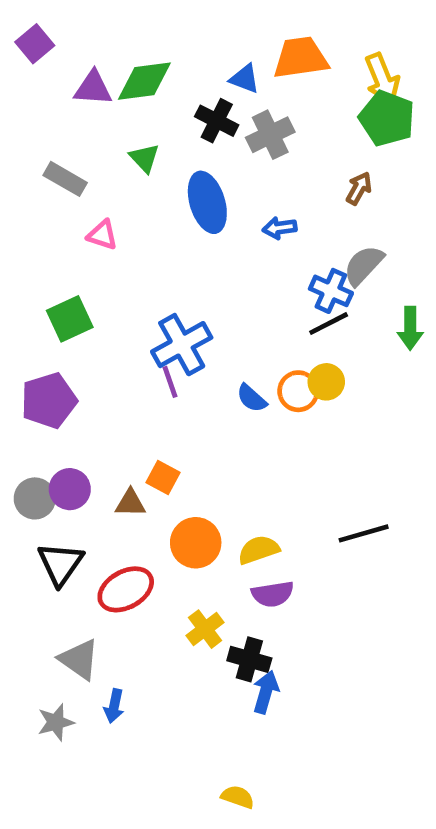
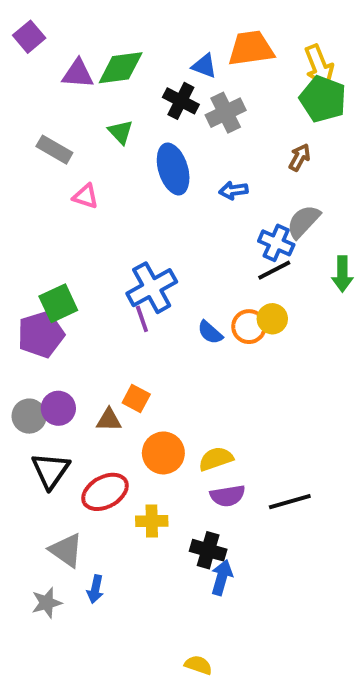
green square: (70, 319) -> (58, 303), moved
black line: (364, 533) -> (290, 502), moved
yellow cross: (205, 629) -> (152, 521), moved, turned 36

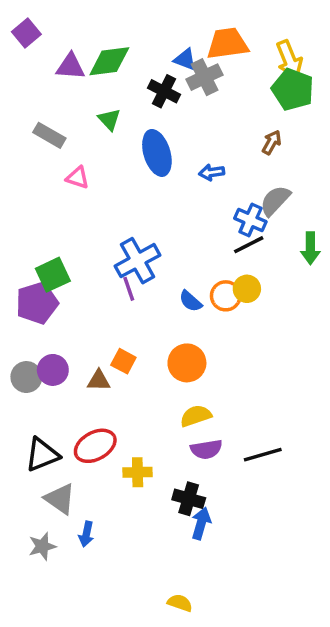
gray cross: (226, 113) -> (205, 77), moved
orange circle: (163, 453) -> (187, 363), moved
black triangle: (51, 470) -> (42, 455), moved, turned 33

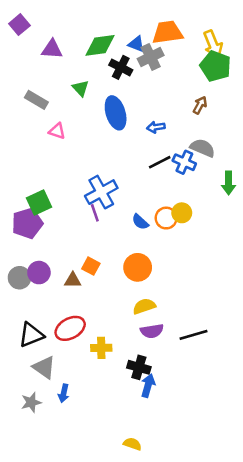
green diamond: (109, 61) -> (100, 45), moved
gray semicircle: (275, 201) -> (203, 148), turned 70
black line: (249, 245) -> (160, 162), moved

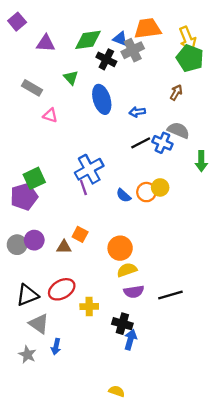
orange circle: (138, 267) -> (120, 248), moved
gray star: (31, 402) -> (27, 355), turned -30

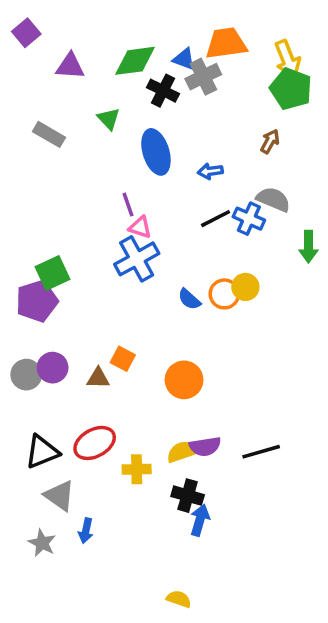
pink triangle: (50, 115) -> (140, 227), moved
purple line: (83, 187) -> (128, 205), moved
yellow semicircle: (127, 270) -> (182, 452), moved

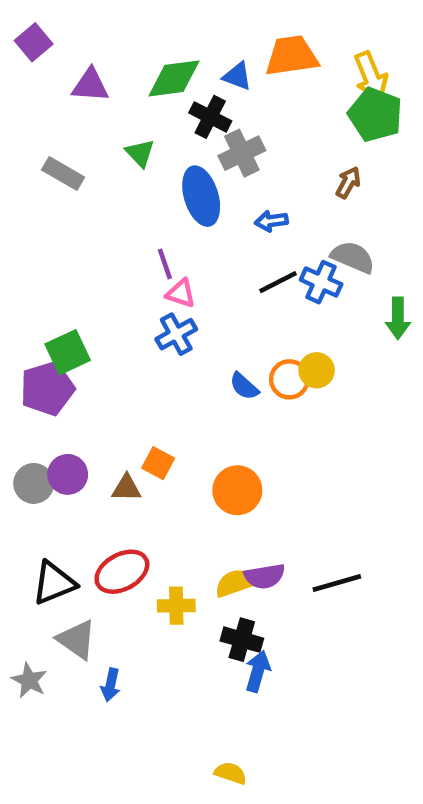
gray cross: (203, 77) -> (242, 153), moved
blue cross: (137, 259) -> (176, 334), size x0.7
gray star: (42, 543) -> (29, 680), moved

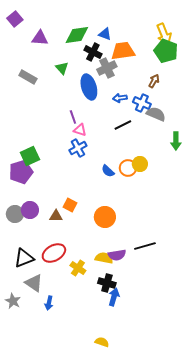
orange trapezoid: (292, 56) -> (123, 51), moved
blue cross: (321, 282) -> (142, 103), moved
yellow semicircle: (235, 583) -> (104, 258), turned 30
black line: (337, 583) -> (145, 246), moved
yellow cross: (176, 606) -> (78, 268), turned 35

